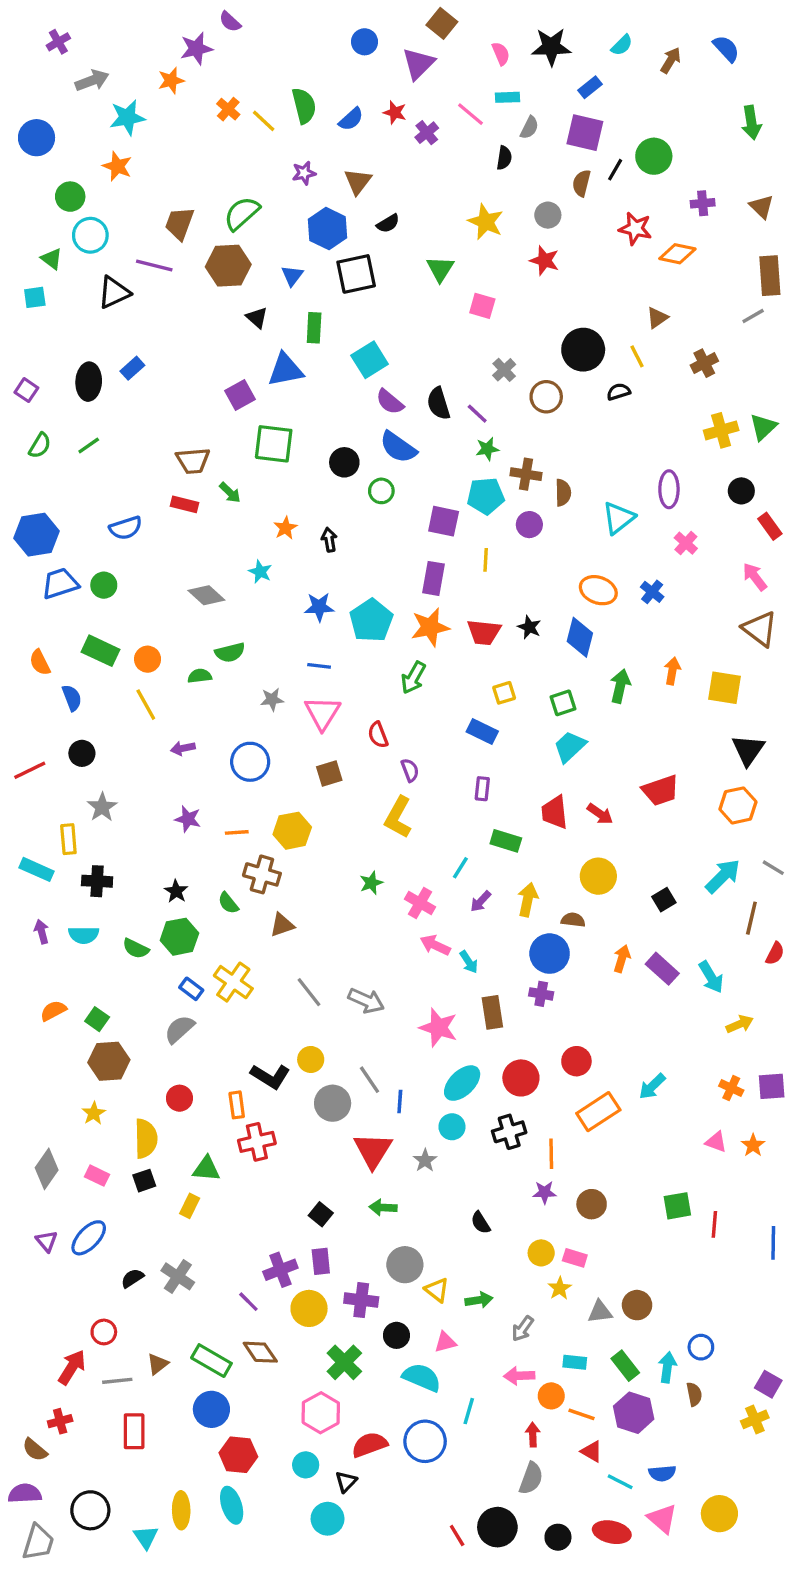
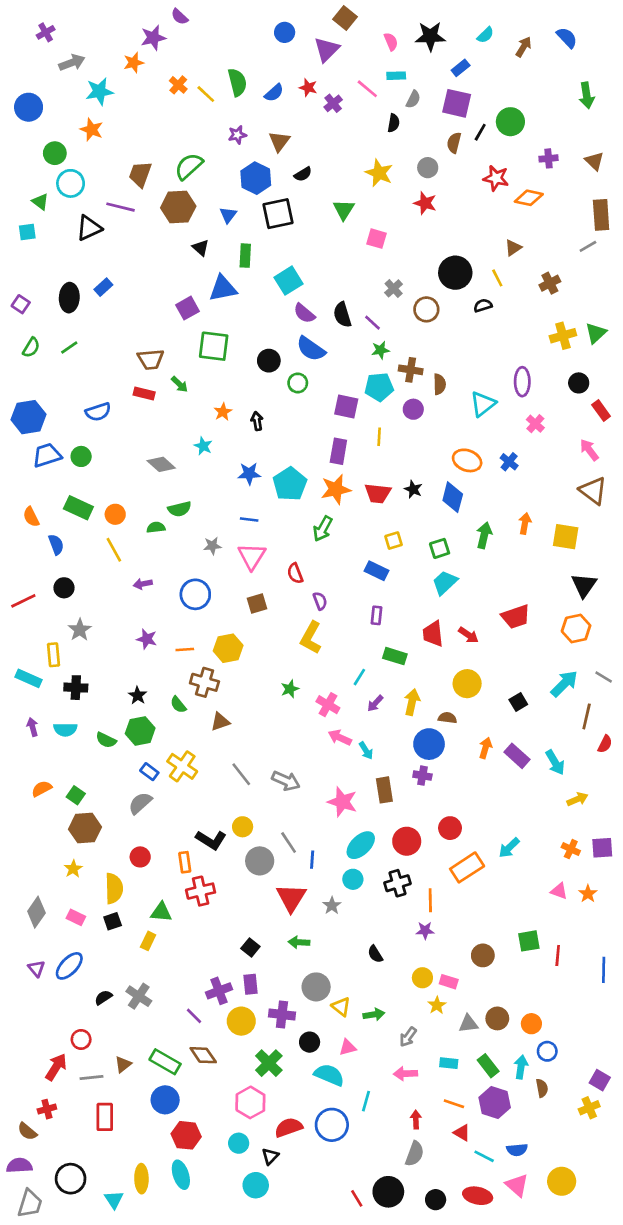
brown circle: (592, 1204) -> (483, 955), moved
orange circle: (551, 1396) -> (531, 1024), moved

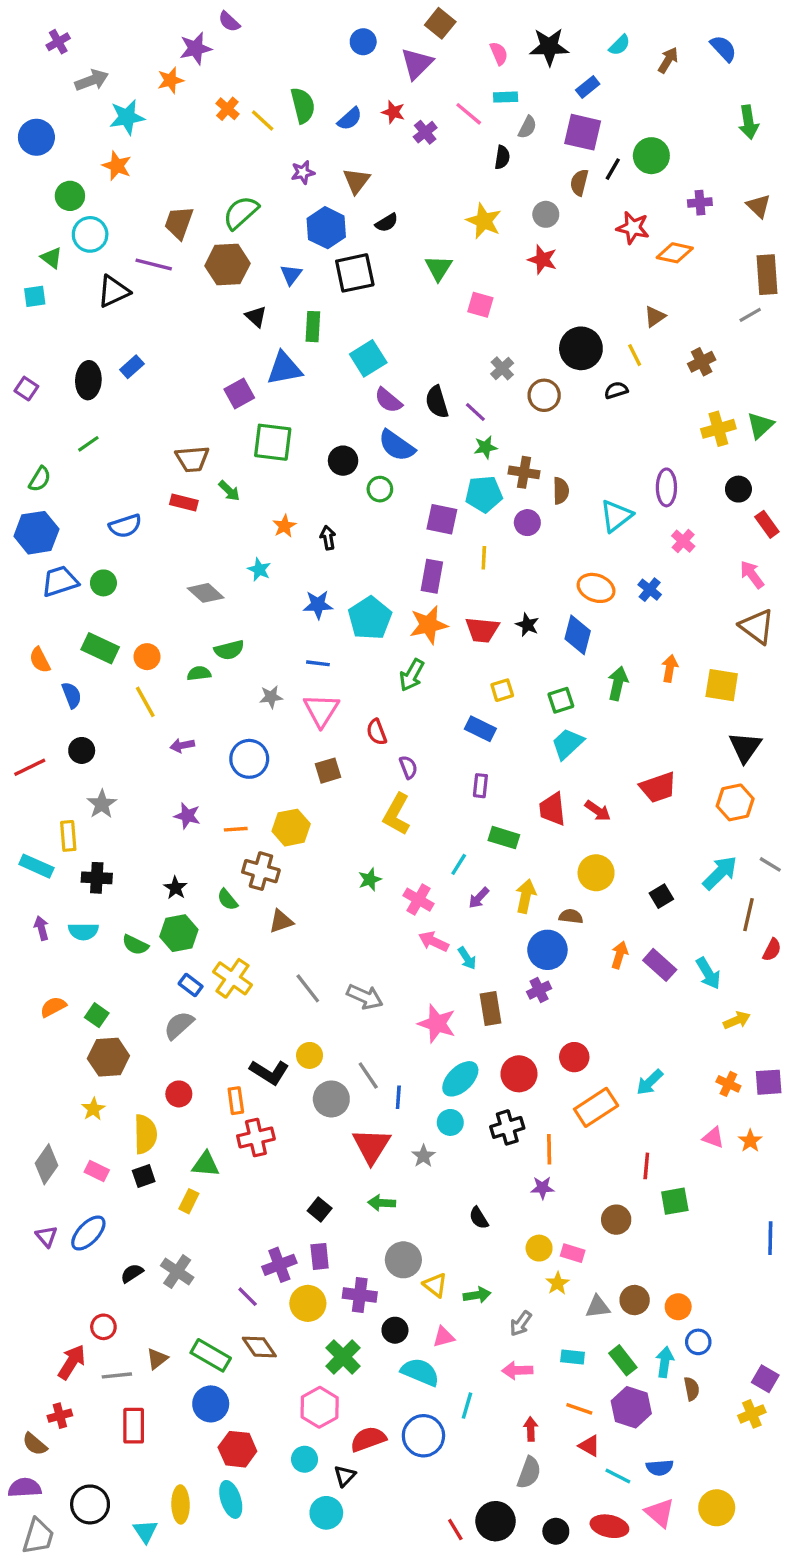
green semicircle: (31, 348) -> (40, 479), moved
purple cross: (422, 776) -> (539, 990), turned -36
red line: (558, 955) -> (646, 1166), moved

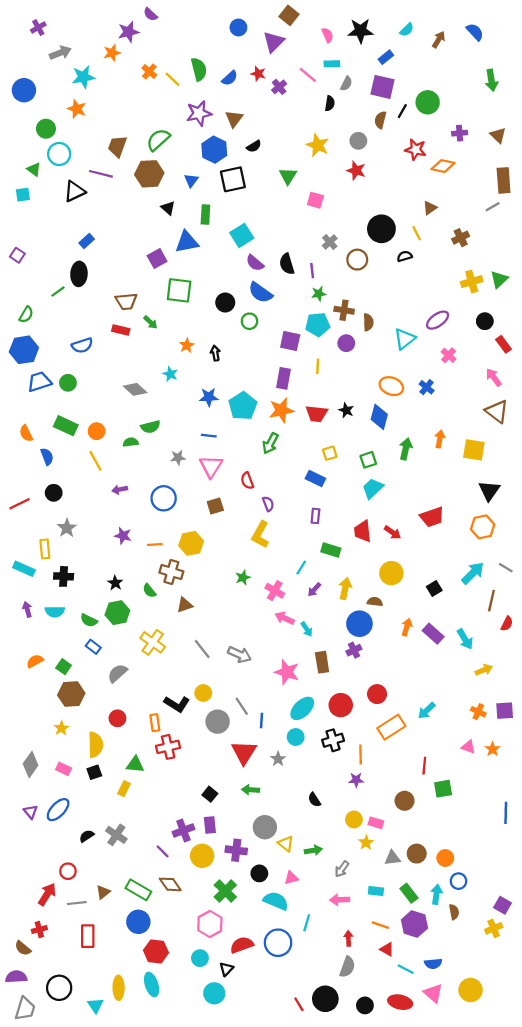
purple star: (303, 172) -> (199, 113), size x1.6
black ellipse: (88, 380) -> (79, 274), moved
purple line: (475, 412) -> (312, 271), turned 40
purple ellipse: (666, 487) -> (438, 320), turned 55
blue rectangle: (191, 985) -> (93, 647), moved

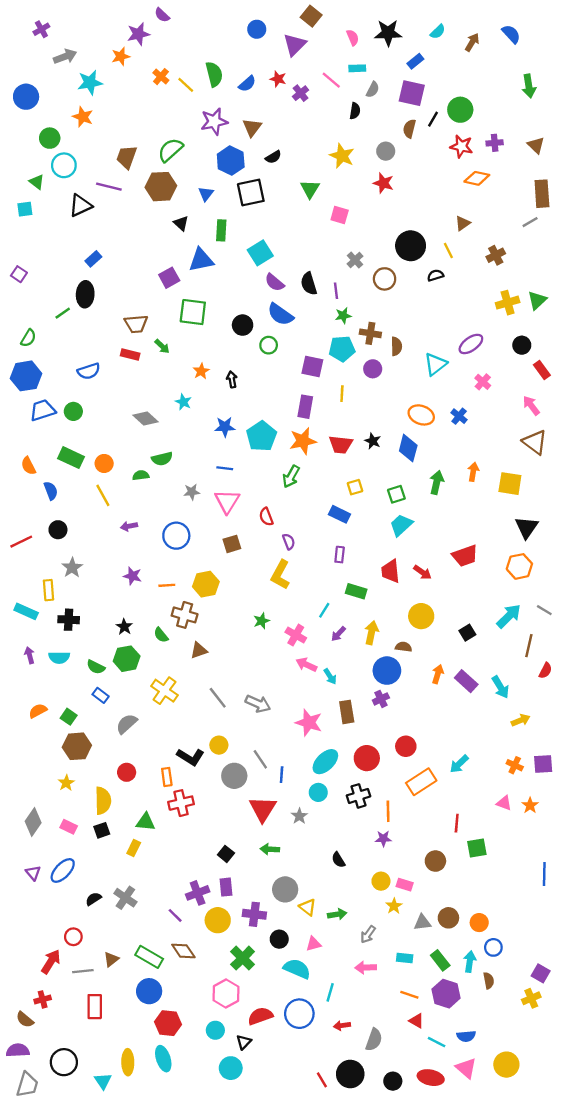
red star: (416, 150) -> (461, 146), moved
red arrow: (348, 938) -> (342, 1025), moved, turned -96

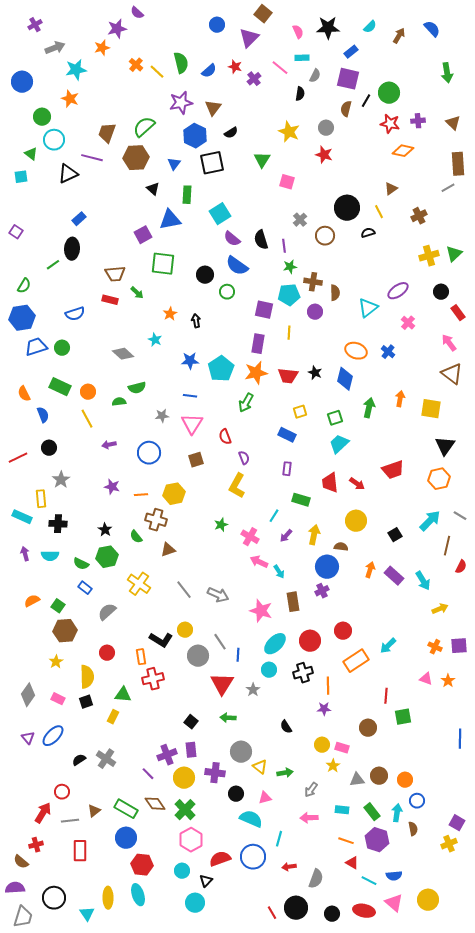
green cross: (243, 958) -> (185, 810), moved

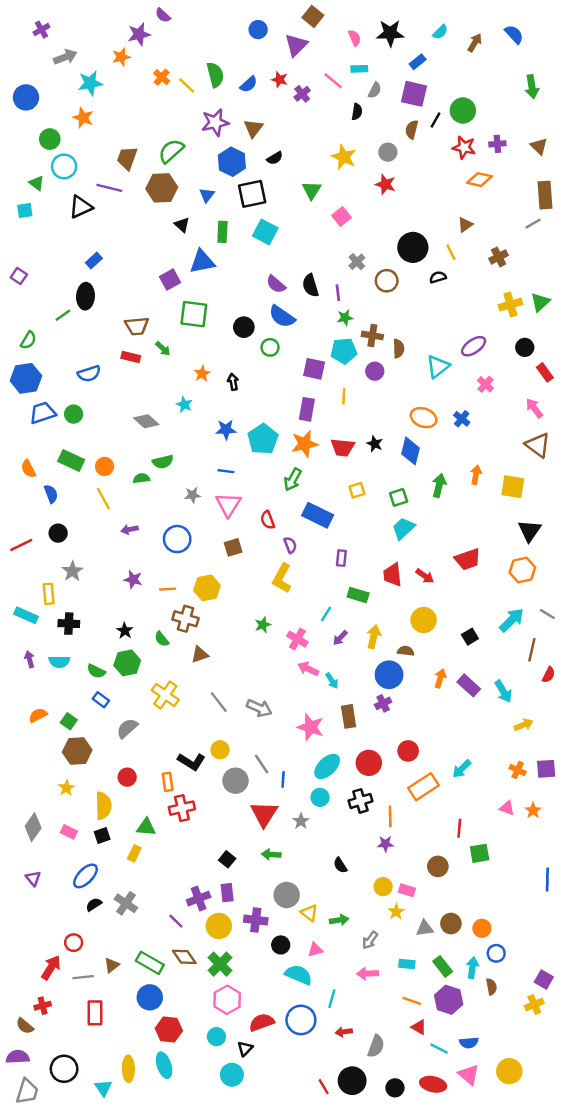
pink square: (287, 182) -> (341, 216), turned 35
cyan square: (220, 214) -> (265, 232), moved, turned -30
blue rectangle: (287, 435) -> (318, 515), moved, size x1.4
blue ellipse: (53, 736) -> (85, 876), moved

